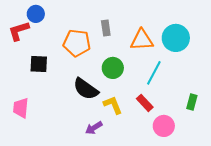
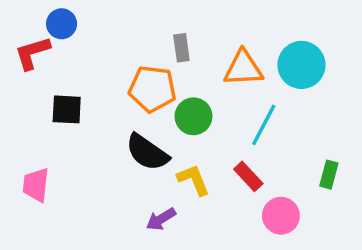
orange pentagon: (77, 43) -> (152, 89), moved

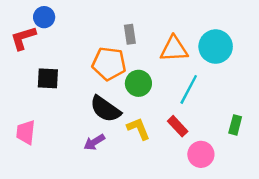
purple arrow: (161, 219) -> (94, 142), moved

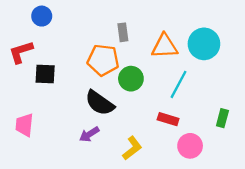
red L-shape: (23, 38) -> (21, 52), moved
red rectangle: (178, 126) -> (168, 119), turned -30
yellow L-shape: (138, 129) -> (132, 148), moved, turned 75

